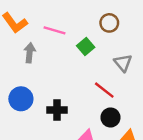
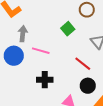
pink line: (55, 30) -> (41, 51), moved
blue circle: (21, 99) -> (14, 56), moved

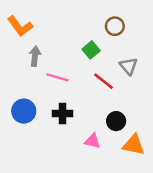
blue circle: (14, 56) -> (24, 111), moved
red line: (83, 64) -> (104, 81), moved

